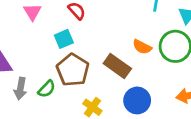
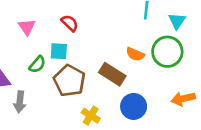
cyan square: (64, 39) -> (59, 51), turned 30
green semicircle: (47, 89) -> (37, 64), moved

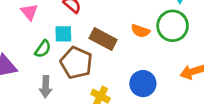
brown rectangle: (112, 74) -> (103, 39), moved
gray arrow: (20, 102) -> (46, 87), moved

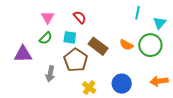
green semicircle: (43, 49) -> (46, 38), moved

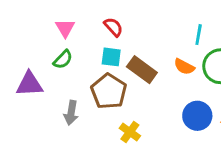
cyan line: (137, 13) -> (199, 35), moved
cyan square: (70, 37) -> (111, 57), moved
blue circle: (122, 84) -> (197, 116), moved

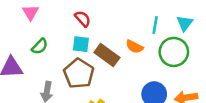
pink triangle: (65, 28) -> (31, 12), moved
orange semicircle: (184, 67) -> (134, 47), moved

